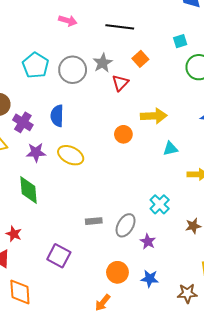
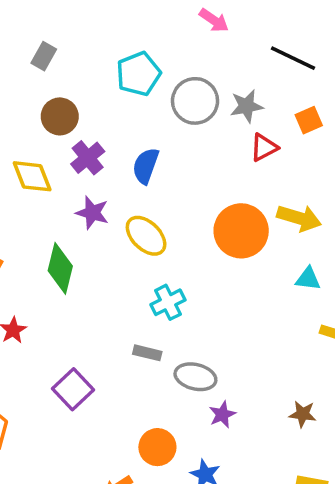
orange circle: (123, 134) -> (241, 231), size x1.8
cyan cross: (160, 204) -> (168, 302), moved
gray ellipse: (126, 225) -> (195, 377), turned 55

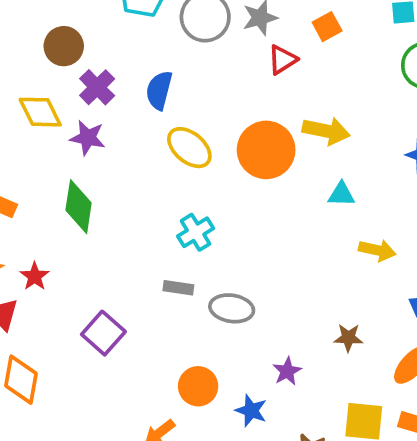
purple star: (92, 213) -> (88, 138), moved
yellow ellipse: (146, 236) -> (189, 148), moved
purple star: (222, 414) -> (287, 371), moved

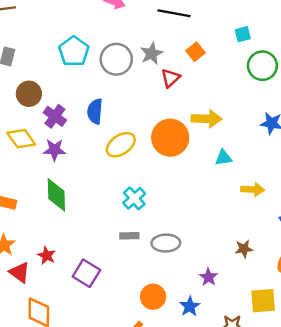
yellow ellipse: (189, 148) -> (121, 145), turned -64
red star: (35, 276) -> (47, 255), moved
blue star: (251, 411) -> (190, 306), turned 30

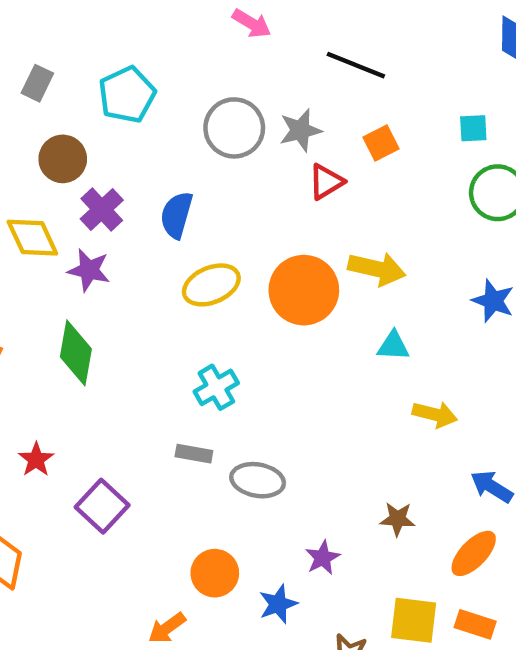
cyan pentagon: (74, 51) -> (127, 95), moved

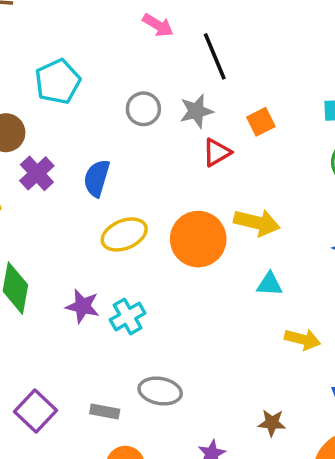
black line: (356, 65) -> (215, 56), moved, turned 45
gray circle: (234, 128) -> (143, 109), size x0.7
purple star: (89, 270) -> (83, 306), moved
gray rectangle: (194, 454) -> (105, 412), moved

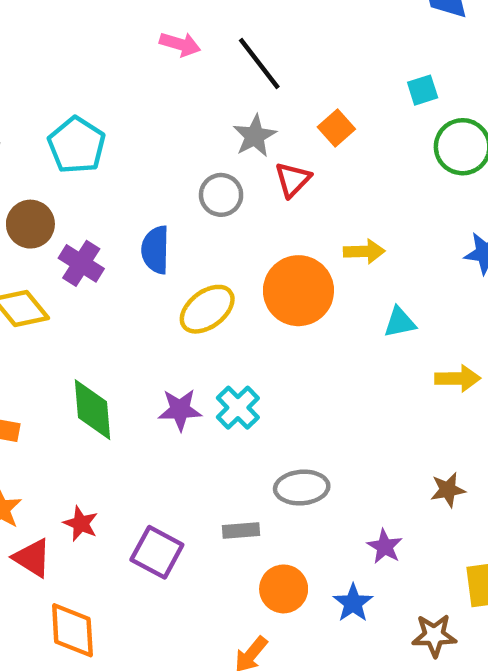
gray circle: (143, 109) -> (221, 195), moved
yellow arrow: (257, 222) -> (364, 251), size x0.7

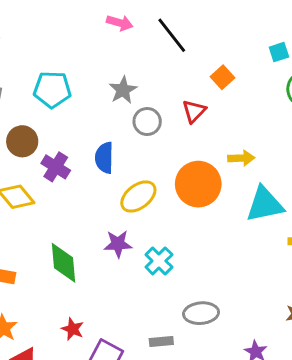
gray star: (255, 136) -> (123, 90), moved
cyan pentagon: (77, 145) -> (52, 89), turned -30
cyan triangle: (400, 322) -> (265, 204), size x1.8
purple star: (180, 410) -> (118, 244), moved
red star: (81, 524) -> (73, 329), moved

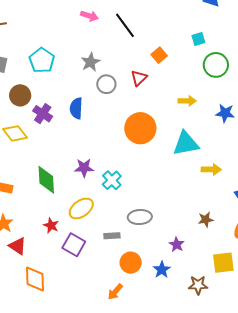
cyan pentagon: (52, 89) -> (42, 60), turned 30
yellow arrow: (241, 158) -> (187, 101), moved
yellow ellipse: (138, 196) -> (81, 208), moved

